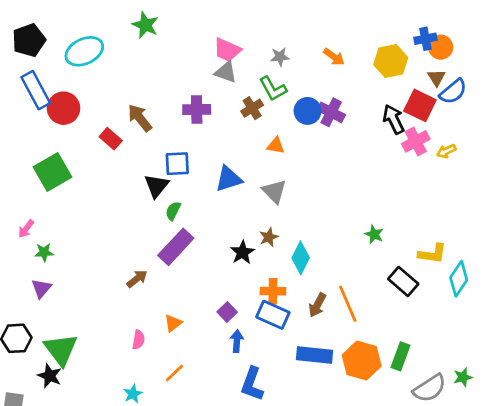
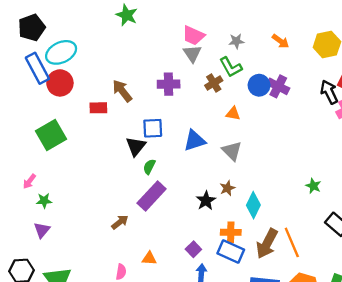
cyan ellipse: (84, 51) -> (61, 52), moved
gray triangle: (226, 72) -> (192, 54), turned 36
red rectangle: (111, 139) -> (98, 108), turned -42
brown arrow: (317, 305) -> (267, 244), size x1.5
orange triangle: (173, 323) -> (149, 258), turned 42

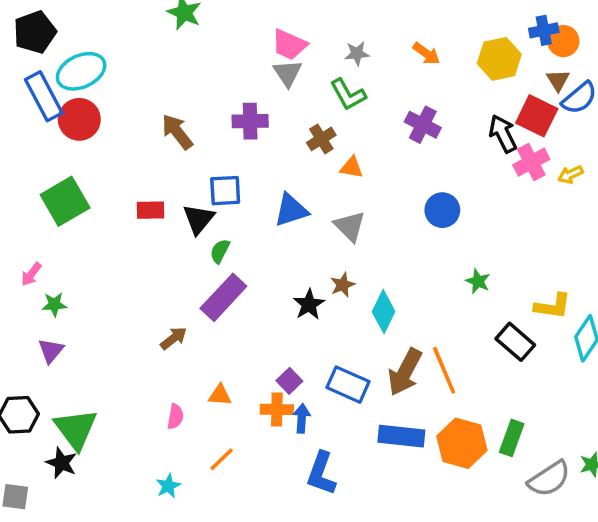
brown cross: (214, 83) -> (321, 139), moved
blue circle: (259, 85) -> (442, 210), moved
red rectangle: (98, 108) -> (150, 210), moved
orange cross: (231, 232) -> (277, 409), moved

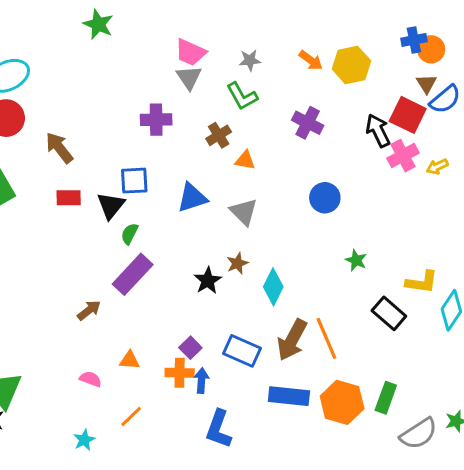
yellow hexagon: (499, 59) -> (351, 65), moved
brown arrow: (177, 132) -> (59, 148), moved
pink semicircle: (175, 417) -> (90, 379), turned -80

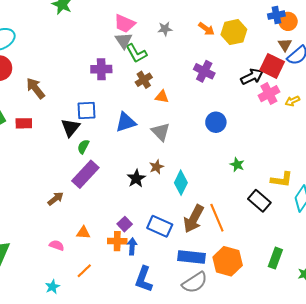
green L-shape: (242, 96) -> (136, 53), moved
black arrow: (378, 131) -> (252, 77), turned 90
red rectangle: (69, 198) -> (24, 123), moved
green rectangle: (386, 398) -> (275, 258), moved
gray semicircle: (419, 434) -> (195, 282), moved

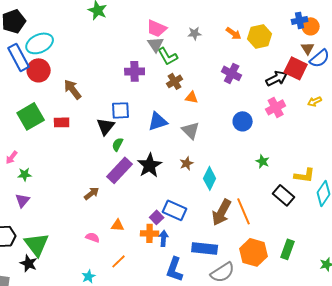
pink cross: (269, 94) -> (276, 107), moved
black star: (136, 178) -> (150, 165), moved, size x1.4
blue rectangle: (160, 226) -> (175, 210), moved
blue rectangle: (191, 257) -> (205, 248), moved
green rectangle: (275, 258) -> (288, 249), moved

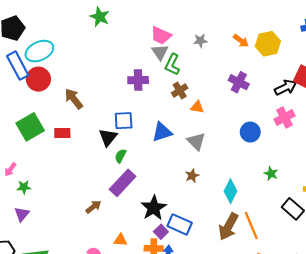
green L-shape: (168, 56) -> (172, 65), turned 55
black star: (150, 165) -> (154, 208), moved
cyan diamond: (210, 178) -> (231, 191), moved

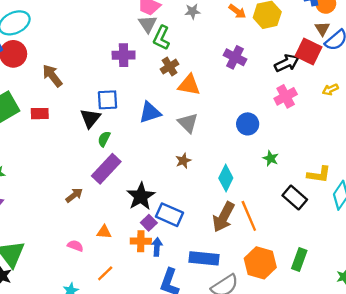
orange triangle: (197, 107) -> (189, 85), size x1.5
blue circle: (250, 132) -> (248, 124), moved

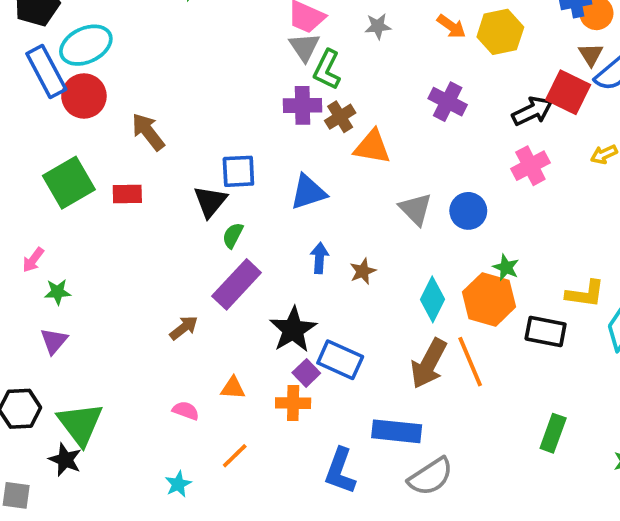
purple cross: (124, 55) -> (303, 105), moved
gray triangle: (188, 123) -> (416, 209), moved
black rectangle: (295, 197) -> (546, 331), turned -30
blue arrow: (157, 247) -> (319, 258), moved
orange hexagon: (260, 263) -> (489, 299), moved

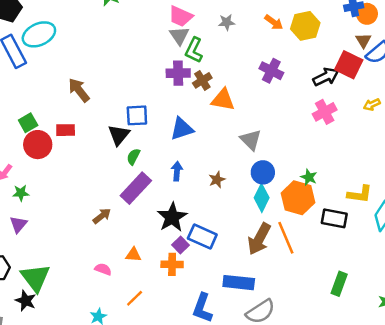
red circle: (84, 96) -> (38, 145), moved
green square: (69, 183) -> (28, 123), size x0.6
blue circle: (468, 211) -> (263, 172), moved
blue arrow: (319, 258) -> (177, 171), moved

